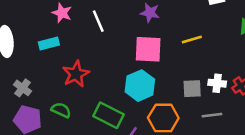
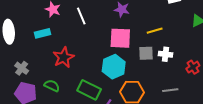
white cross: (217, 83) -> (165, 54), moved
gray square: (192, 89) -> (146, 53), moved

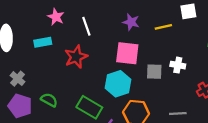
yellow line: (155, 31) -> (163, 27), moved
white cross: (165, 54) -> (178, 65), moved
red star: (64, 57) -> (76, 57), moved

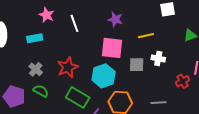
yellow line: (163, 27) -> (146, 36), moved
red star: (76, 57) -> (68, 67), moved
gray cross: (18, 79) -> (36, 69), moved

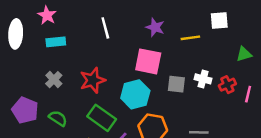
pink star: (47, 15) -> (47, 15), moved
yellow line: (146, 36) -> (190, 38), moved
red cross: (182, 81) -> (227, 85), moved
green semicircle: (41, 91) -> (58, 118), moved

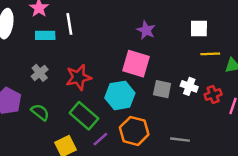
white square: (219, 20) -> (199, 28), moved
white line: (105, 28) -> (69, 24), moved
yellow line: (190, 38) -> (210, 54), moved

